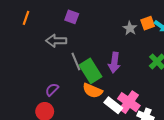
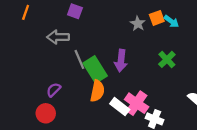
orange semicircle: (93, 91) -> (97, 91), turned -102

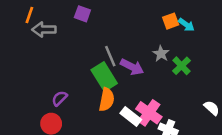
gray star: (138, 24) -> (161, 54), moved
gray arrow: (58, 37) -> (44, 30), moved
gray line: (79, 59) -> (110, 56), moved
purple arrow: (121, 61) -> (132, 67), turned -70

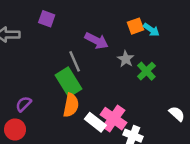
purple arrow: (132, 67) -> (97, 41), moved

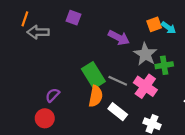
gray star: (126, 59) -> (145, 54), size x1.5
gray line: (75, 61) -> (118, 81), moved, turned -42
green cross: (146, 71) -> (164, 65), turned 35
pink cross: (114, 119) -> (145, 86), moved

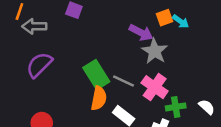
purple arrow: (119, 38) -> (141, 33), moved
green cross: (164, 65) -> (176, 107), moved
purple semicircle: (52, 95) -> (39, 65), moved, size x1.6

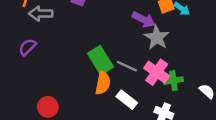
purple semicircle: (39, 65) -> (27, 47), moved, size x0.7
green cross: (176, 107) -> (173, 81), moved

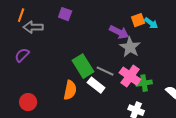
orange semicircle: (103, 83) -> (70, 90), moved
white rectangle: (127, 100) -> (96, 85), moved
red circle: (48, 107) -> (28, 102), moved

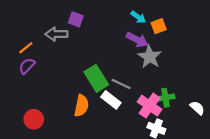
orange line: (21, 15) -> (26, 48), moved, turned 32
cyan arrow: (151, 23) -> (138, 17), moved
gray arrow: (33, 27) -> (56, 34), moved
pink cross: (130, 76) -> (150, 106), moved

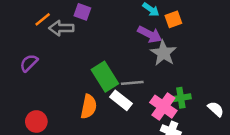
orange line: (26, 48) -> (43, 19), moved
gray line: (121, 84) -> (132, 83), turned -30

